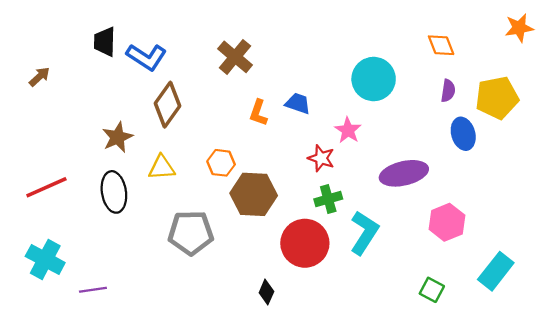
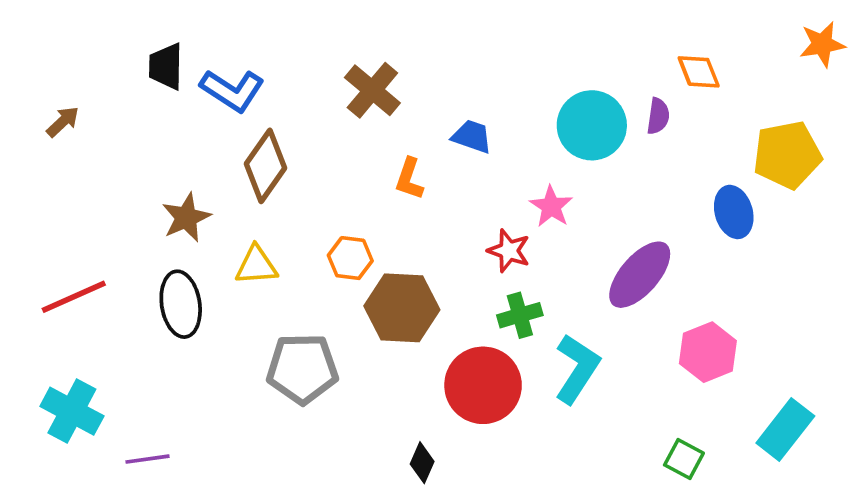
purple semicircle: (448, 91) -> (658, 116), moved
blue trapezoid: (298, 103) -> (472, 136), moved
purple ellipse: (404, 173) -> (640, 275), turned -36

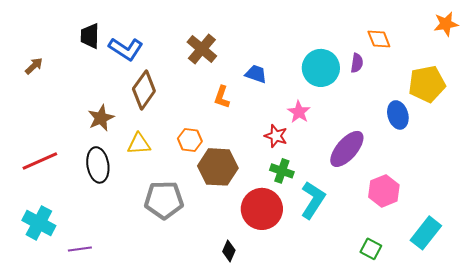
green cross: (520, 315) -> (282, 171), turned 35

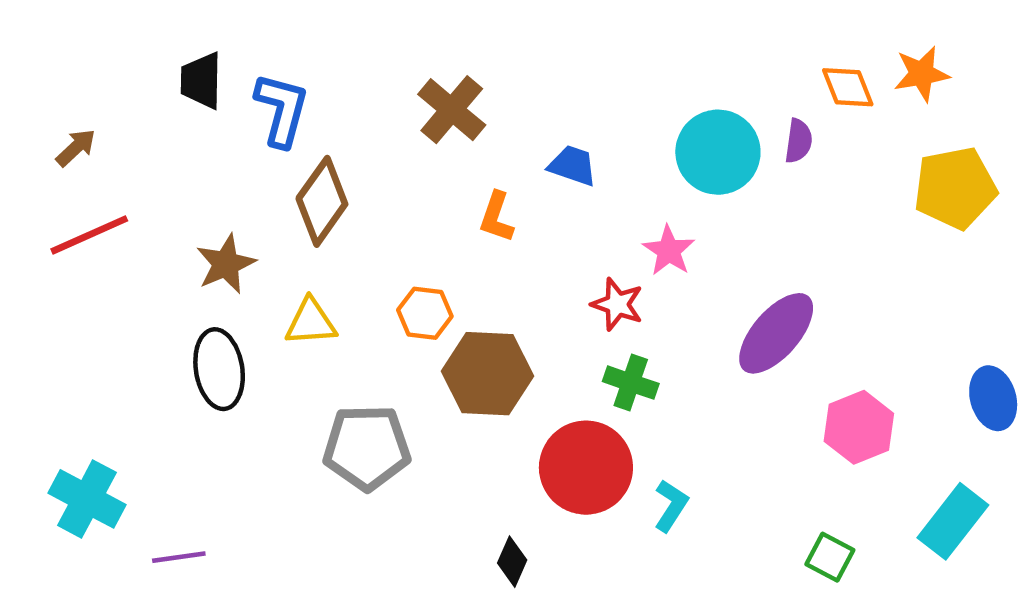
orange star: (446, 24) -> (922, 74), moved
blue L-shape: (126, 49) -> (282, 110), turned -108
blue ellipse: (398, 115) -> (993, 398), moved
red line: (40, 161) -> (89, 235), moved
cyan L-shape: (313, 200) -> (671, 506), moved, size x0.6

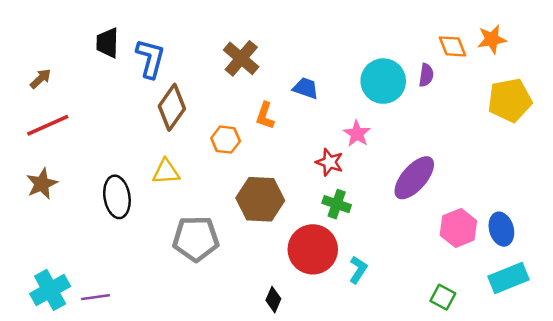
brown star: (226, 264) -> (42, 184), moved
orange hexagon: (425, 313) -> (226, 140), moved
blue ellipse: (993, 398) -> (501, 229), moved
cyan cross: (87, 499) -> (50, 290), moved, turned 33
cyan rectangle: (953, 521) -> (509, 278), turned 30

